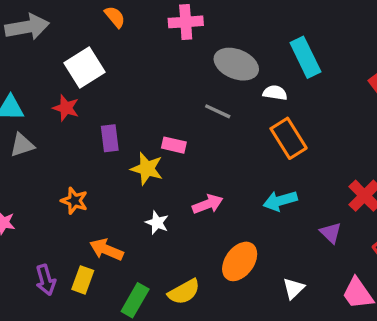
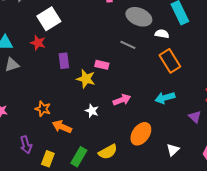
orange star: (74, 201) -> (43, 109), moved
yellow rectangle: (83, 280) -> (48, 159), moved

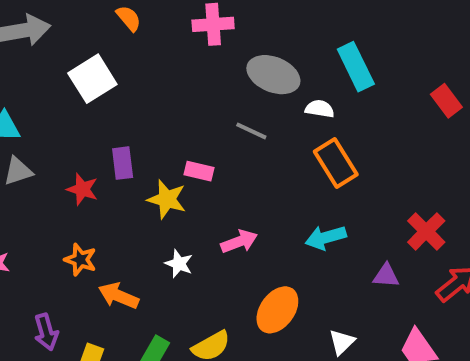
red star: (38, 43) -> (82, 189), moved
purple triangle: (195, 117) -> (386, 276), turned -40

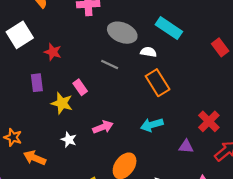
cyan rectangle: (356, 67) -> (169, 28), turned -30
pink rectangle: (199, 171) -> (80, 87), turned 42
red star: (82, 189) -> (53, 52), moved

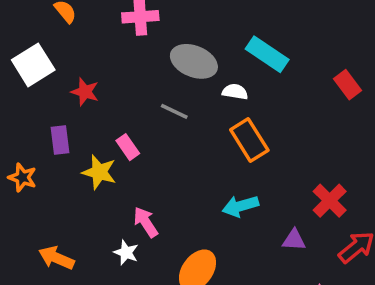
pink arrow: (103, 127) -> (146, 222), moved, turned -102
orange star: (13, 137) -> (22, 177), moved
white star: (69, 140) -> (126, 253), moved

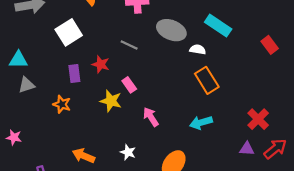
red star: (85, 92) -> (101, 64), moved
gray line: (174, 111) -> (129, 45), moved
purple rectangle: (60, 140) -> (74, 73), moved
pink arrow: (146, 222) -> (151, 117), moved
purple triangle: (294, 240) -> (247, 149), moved

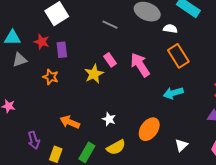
red star: (101, 64) -> (42, 42), moved
yellow star: (111, 101) -> (94, 74), turned 30
pink arrow: (151, 117) -> (140, 65), moved, size x1.4

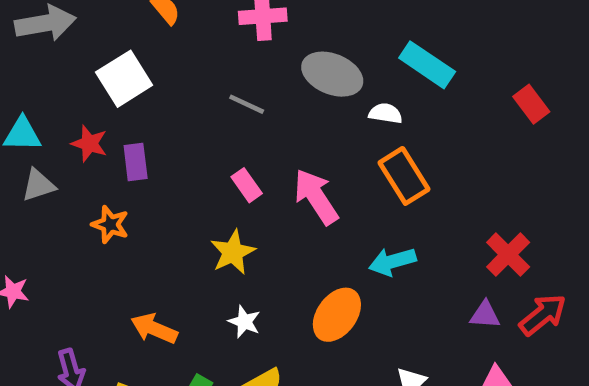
yellow star: (94, 74) -> (233, 252), moved
orange ellipse: (149, 129) -> (337, 315), moved

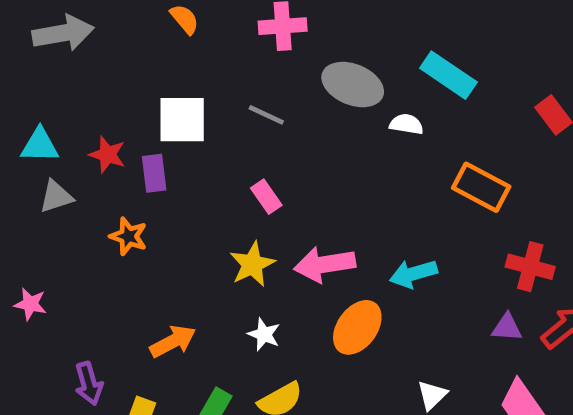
white square: (124, 79) -> (182, 120), moved, turned 32
orange rectangle: (404, 176) -> (481, 187), moved, turned -30
pink arrow: (316, 197) -> (325, 264), moved, turned -66
red cross: (508, 255) -> (530, 267), turned -30
orange arrow: (154, 329) -> (173, 341), turned 129

